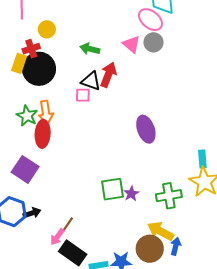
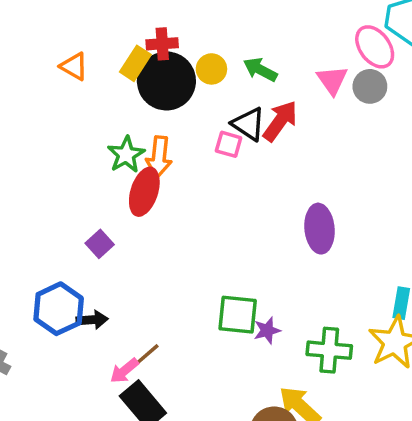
yellow circle: (47, 29) -> (211, 69), moved
purple square: (25, 169) -> (100, 244), size x0.6

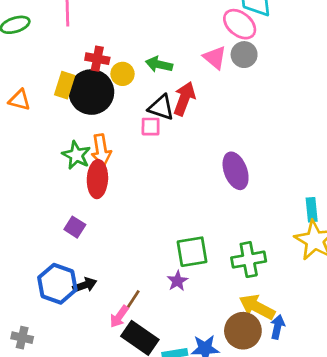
red cross: (162, 44) -> (97, 59), moved, turned 30
purple star: (267, 330) -> (177, 281), moved
green cross: (329, 350) -> (249, 260), moved

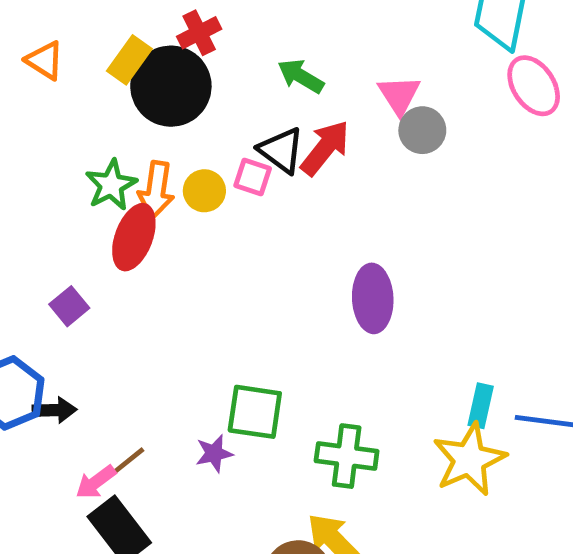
pink ellipse: (240, 24) -> (534, 86), moved
gray circle: (244, 55) -> (422, 130), moved
red cross: (97, 59) -> (199, 33), turned 35
yellow circle: (122, 74) -> (204, 191), moved

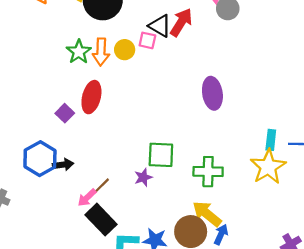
red ellipse: (134, 237) -> (91, 97), moved

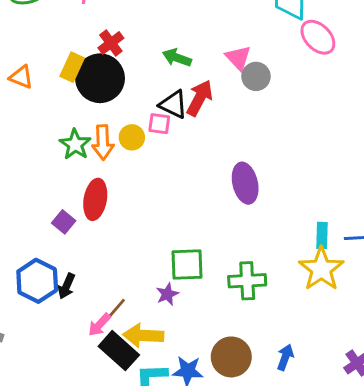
black arrow: (63, 165) -> (66, 286), turned 126
yellow arrow: (207, 214) -> (143, 335), moved, turned -32
blue arrow: (221, 234) -> (285, 357), moved

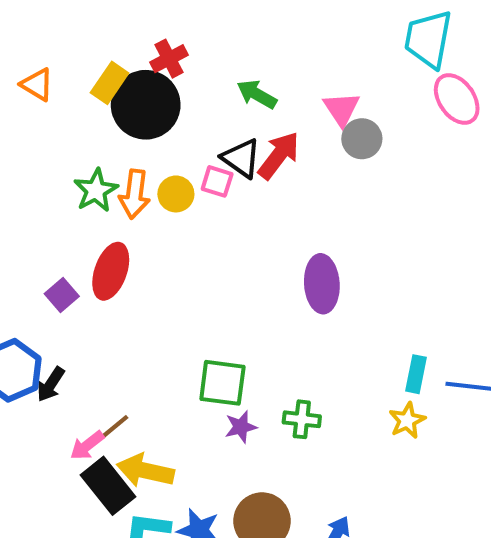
yellow star: (321, 269) -> (407, 420), size x0.6
green cross: (247, 281) -> (302, 419), size x0.7
purple star: (167, 294) -> (241, 427), moved

